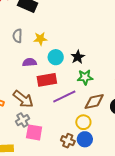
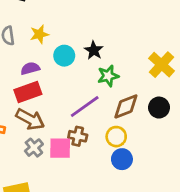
red rectangle: (47, 80) -> (28, 92), moved
pink square: (34, 132) -> (60, 148), moved
brown cross: (68, 141) -> (78, 136), moved

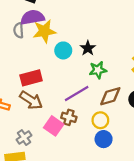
yellow star: (39, 34) -> (44, 31), size x1.5
purple semicircle: (30, 68) -> (32, 17), moved, size x1.5
gray cross: (34, 148) -> (24, 138), moved
pink square: (60, 148) -> (54, 126), turned 30

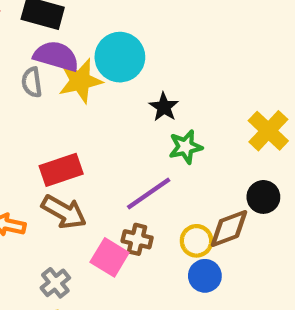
purple semicircle: (32, 17) -> (56, 56), turned 30
cyan circle: (63, 50) -> (120, 57), moved, size x1.5
brown diamond: (110, 96) -> (229, 229), moved

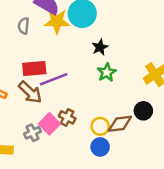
gray semicircle: (32, 82) -> (24, 26), moved
green star: (185, 147) -> (107, 72), turned -30
purple line: (149, 193) -> (54, 79), moved
gray cross: (55, 283) -> (33, 133), moved

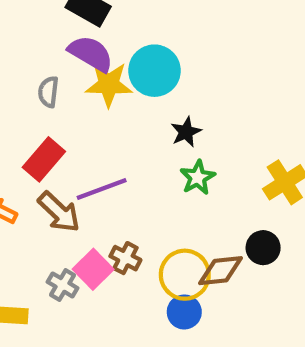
red rectangle: (34, 68) -> (44, 159), moved, turned -45
yellow circle: (100, 126) -> (185, 275), size x1.5
gray cross: (33, 133) -> (63, 285), turned -35

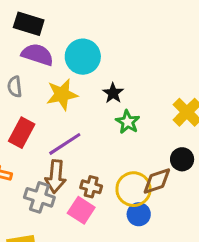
yellow star: (109, 84) -> (62, 95), moved
brown arrow: (59, 212) -> (56, 176), moved, turned 64
pink square: (93, 269) -> (81, 210), moved
gray cross: (63, 285) -> (39, 197), moved, size x1.4

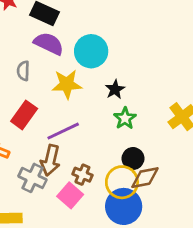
black circle: (182, 159) -> (133, 159), moved
blue circle: (139, 214) -> (124, 206), size x1.6

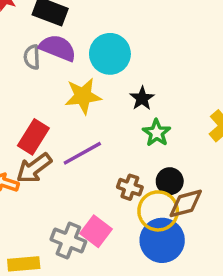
gray semicircle: (23, 71) -> (32, 57), moved
brown arrow: (50, 160) -> (34, 168), moved, turned 44
brown cross: (82, 175) -> (130, 187), moved
gray cross: (32, 178) -> (68, 240), moved

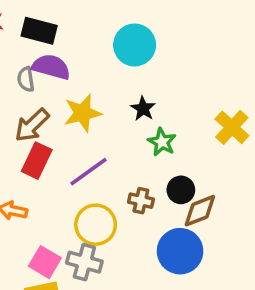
cyan circle: (110, 54) -> (135, 45), moved
brown arrow: (34, 168) -> (32, 125), moved
yellow circle: (158, 211) -> (96, 225), moved
pink square: (96, 231) -> (45, 262), moved

